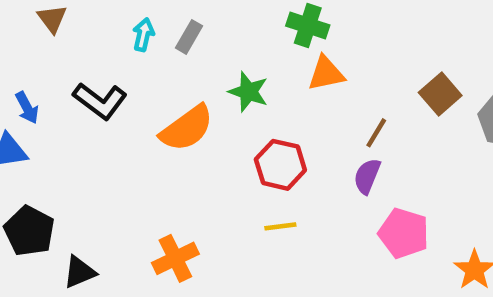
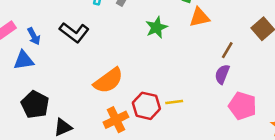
green star: (248, 92) -> (156, 27), turned 30
orange semicircle: (187, 128) -> (108, 81), moved
red hexagon: (280, 165) -> (146, 106), moved

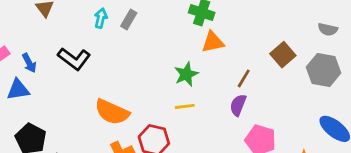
green star: (156, 27) -> (186, 74), moved
orange semicircle: (108, 81) -> (112, 112), turned 60
yellow line: (174, 102) -> (185, 106), moved

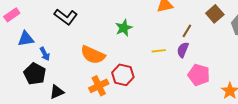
blue arrow: (29, 63) -> (45, 54), moved
green star: (186, 74) -> (124, 28), moved
yellow line: (185, 106) -> (159, 51), moved

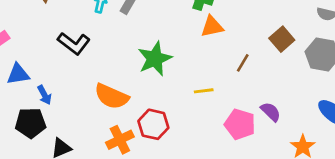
green star: (124, 28) -> (155, 59), size x1.4
purple semicircle: (183, 50) -> (271, 112), moved, turned 112
black pentagon: (35, 74) -> (31, 123), turned -30
pink pentagon: (199, 75) -> (240, 124), moved

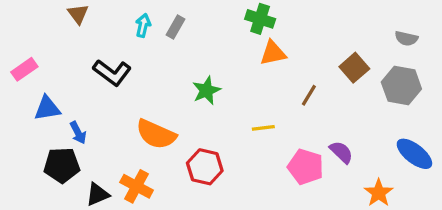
green star: (155, 59) -> (206, 90), size x0.7
orange cross: (120, 140) -> (137, 186), moved, turned -36

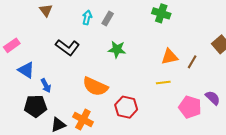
orange triangle: (273, 53) -> (169, 57), moved
green star: (206, 90) -> (117, 49), moved, turned 30
blue triangle: (47, 108) -> (26, 70), turned 42

